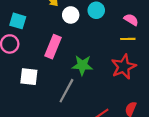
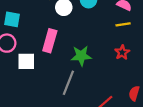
red star: (124, 67) -> (122, 52), size x0.6
white square: (29, 77) -> (26, 61), moved

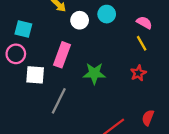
yellow line: (123, 24) -> (142, 43), turned 64
gray line: (68, 83) -> (59, 101), moved

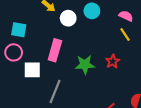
red star: (138, 73) -> (113, 61), moved

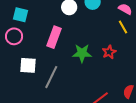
white square: (32, 70) -> (28, 65), moved

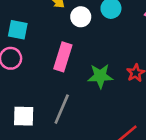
white square: (28, 65) -> (24, 116), moved

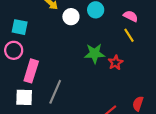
pink rectangle: (63, 57) -> (31, 71), moved
green star: (100, 76) -> (94, 53), moved

